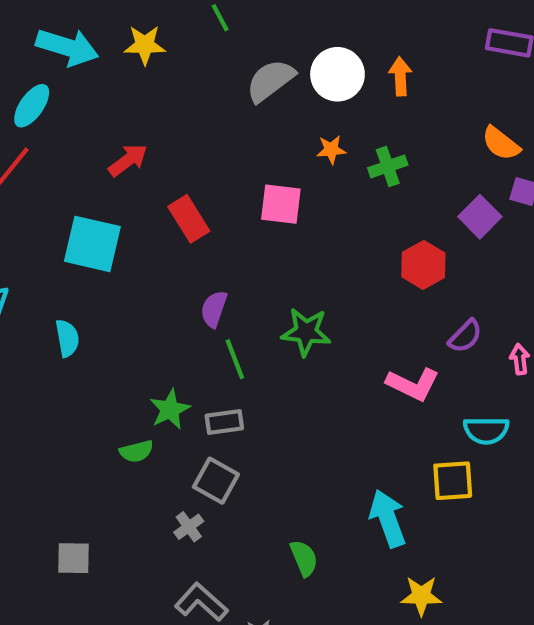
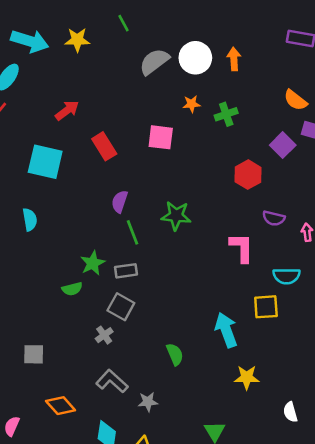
purple semicircle: (465, 336) -> (274, 218), turned 60
pink L-shape: (413, 384) -> (242, 248), turned -116

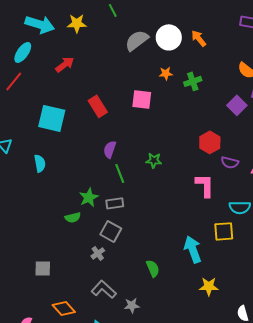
orange arrow: (234, 59) -> (199, 38), turned -36
red arrow: (67, 110) -> (65, 64), moved
red hexagon: (248, 175) -> (210, 142), moved
green star: (176, 216) -> (154, 160), size x0.7

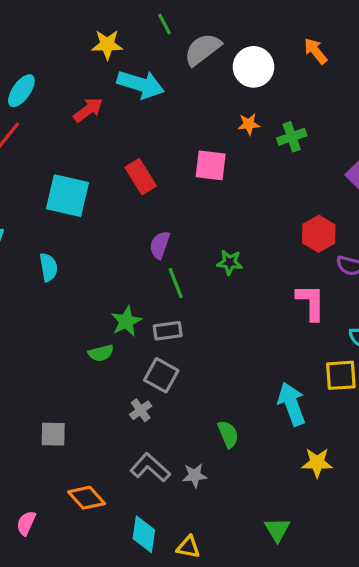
cyan arrow: (40, 24) -> (141, 84), moved
orange arrow: (199, 38) -> (316, 51), moved
gray semicircle: (137, 40) -> (203, 49), moved
gray star: (132, 305) -> (195, 475), moved

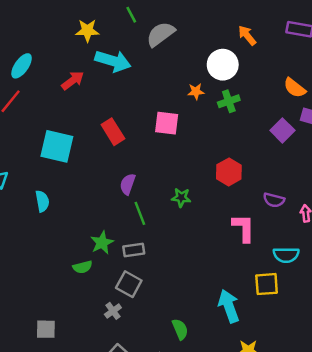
white circle: (254, 67) -> (223, 65), moved
red hexagon: (319, 234) -> (229, 172), moved

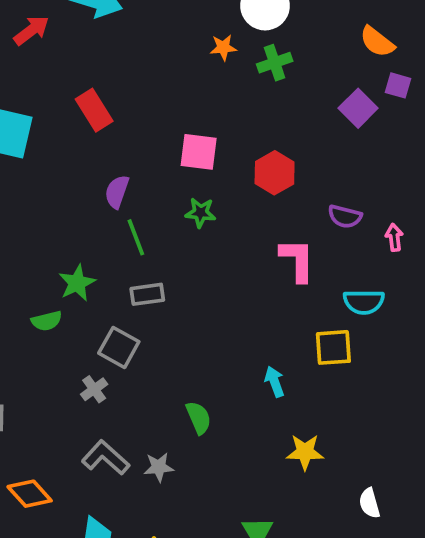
pink square: (167, 123) -> (199, 152), moved
gray rectangle: (134, 250) -> (147, 294), moved
cyan arrow: (229, 306) -> (275, 382), size x0.6

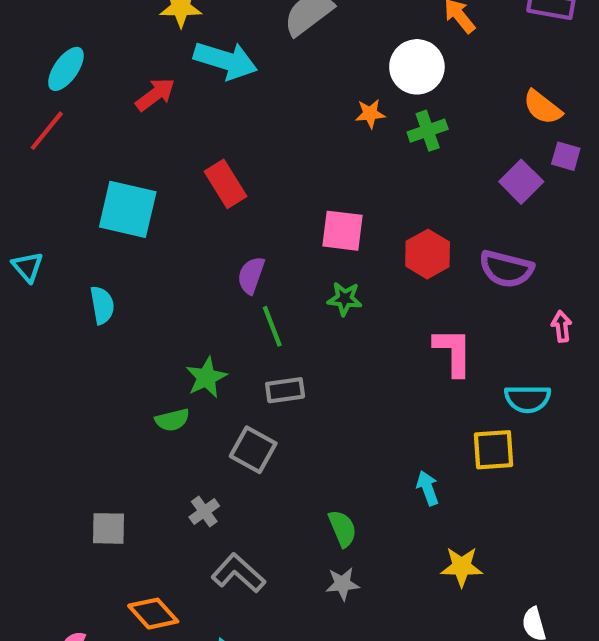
purple semicircle: (345, 216) -> (506, 269), moved, size x1.4
gray cross: (94, 389) -> (204, 511), moved
gray star: (159, 467) -> (342, 584), moved

